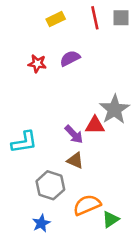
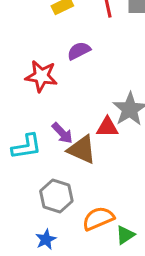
red star: (37, 64) -> (41, 76), moved, size x1.5
purple arrow: (74, 134) -> (62, 133), moved
brown triangle: (75, 160) -> (82, 150), moved, size x1.5

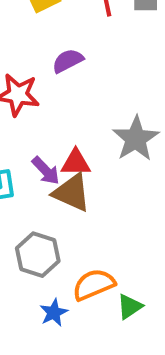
red triangle: (107, 127) -> (76, 163), moved
blue star: (46, 239) -> (54, 313), moved

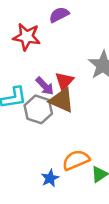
red triangle: (76, 163) -> (64, 81), turned -48
gray hexagon: (38, 255) -> (38, 109), moved

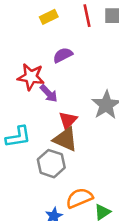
purple arrow: (45, 86) -> (49, 93), moved
gray hexagon: (38, 109) -> (51, 164), moved

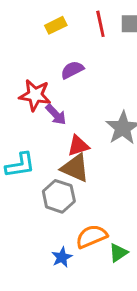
red triangle: (68, 120) -> (78, 146), turned 30

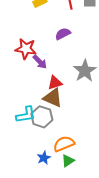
purple semicircle: (72, 70) -> (63, 34), moved
cyan L-shape: (20, 165) -> (26, 115), moved
green triangle: (118, 253) -> (68, 161), moved

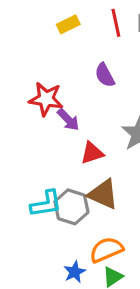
purple semicircle: (63, 34) -> (105, 75), turned -91
brown triangle: (53, 98) -> (103, 194), moved

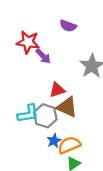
purple semicircle: (105, 75) -> (68, 26), turned -42
red triangle: (92, 153) -> (57, 90), moved
blue star: (75, 272) -> (54, 141), moved

